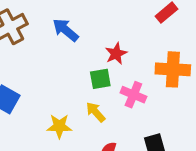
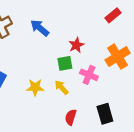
orange cross: (173, 69) -> (118, 57), turned -35
yellow star: (59, 126) -> (35, 87), moved

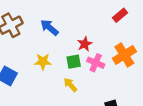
pink cross: (89, 75) -> (96, 63), moved
yellow star: (35, 87) -> (43, 62), moved

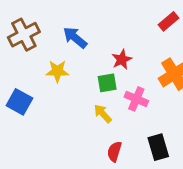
yellow star: (43, 62) -> (57, 71), moved
pink cross: (96, 63) -> (136, 99), moved

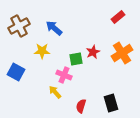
red star: (122, 59) -> (93, 52), moved
pink cross: (136, 99) -> (64, 75), moved
yellow arrow: (103, 114) -> (55, 92), moved

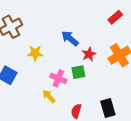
blue arrow: (54, 28) -> (70, 38), moved
green square: (76, 59) -> (78, 72), moved

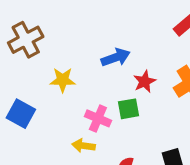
blue arrow: (70, 38) -> (116, 57), turned 120
yellow arrow: (49, 96) -> (83, 146), turned -40

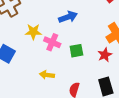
red star: (145, 81) -> (105, 55), moved
pink cross: (98, 118) -> (52, 42), moved

